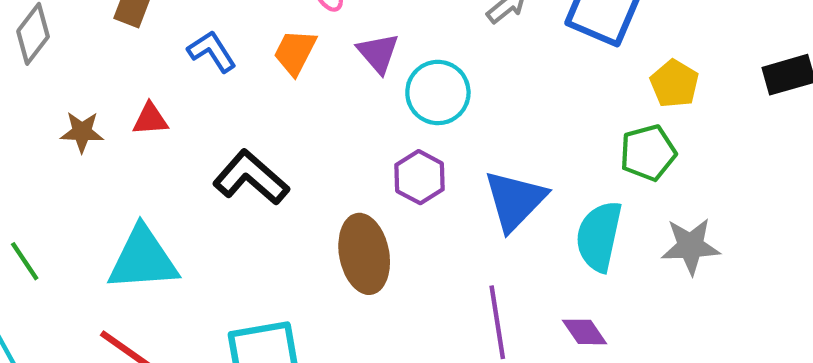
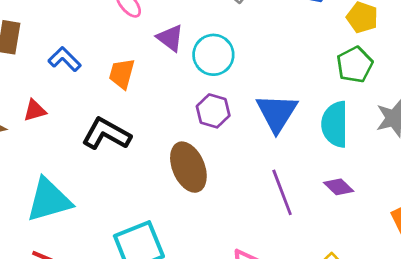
orange trapezoid: (295, 52) -> (122, 74), moved

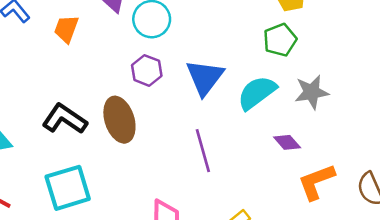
cyan semicircle: (335, 124) -> (257, 93), turned 48
black L-shape: (106, 134) -> (65, 119), moved
purple diamond: (339, 187) -> (287, 142), moved

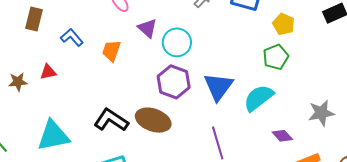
purple hexagon: (147, 70) -> (174, 82), size x1.4
gray star: (312, 92) -> (321, 113), moved
brown ellipse: (119, 120) -> (153, 120), turned -52

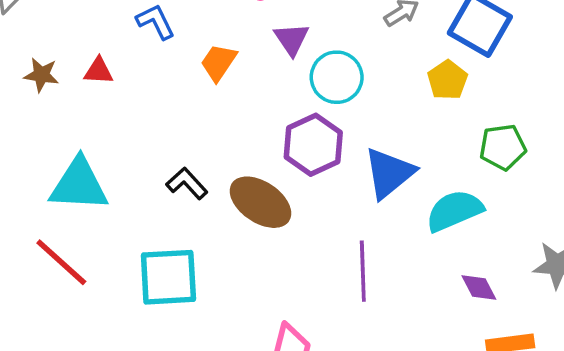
yellow pentagon: (284, 24) -> (447, 80), moved
black L-shape: (111, 120) -> (187, 183), size x0.7

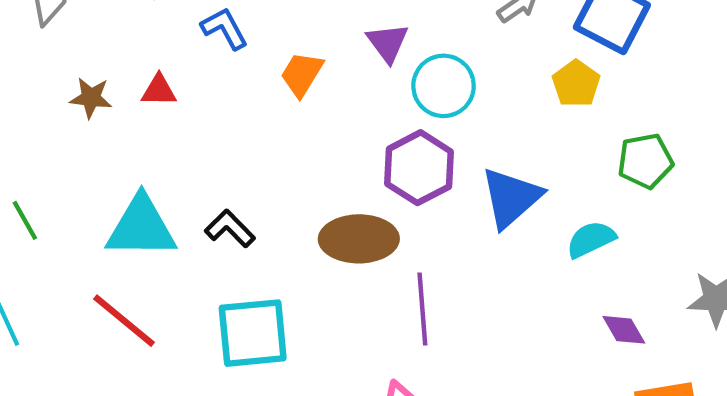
black L-shape: (187, 183) -> (230, 229), moved
brown ellipse: (260, 202) -> (359, 239), turned -32
cyan semicircle: (454, 211) -> (591, 239), size x0.7
purple line: (363, 271) -> (422, 309), moved

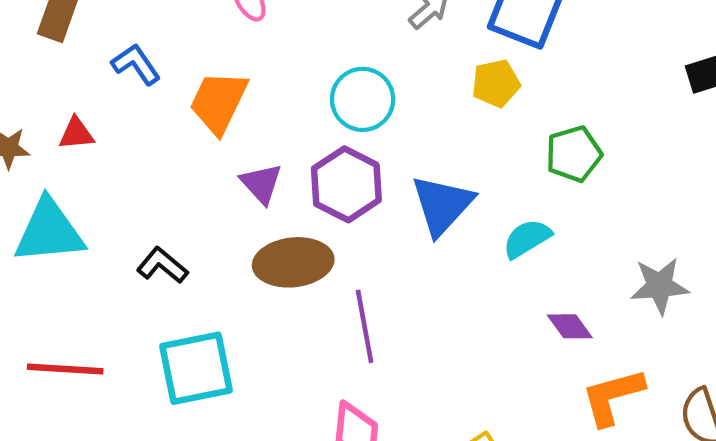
purple triangle: (388, 43) -> (261, 183), moved
orange trapezoid: (302, 74) -> (218, 102), size x1.4
yellow pentagon: (576, 84) -> (496, 83), turned 30
cyan triangle: (141, 227) -> (49, 231), moved
red line: (124, 321) -> (65, 369), turned -30

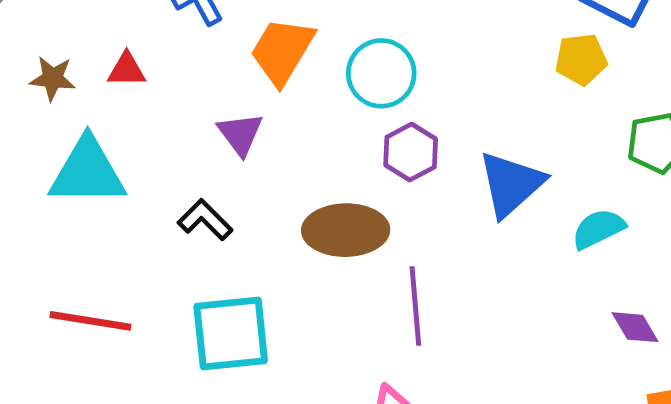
cyan circle: (363, 99) -> (381, 73), moved
purple triangle: (261, 183) -> (240, 134), moved
purple hexagon: (346, 184) -> (411, 152), size x0.7

